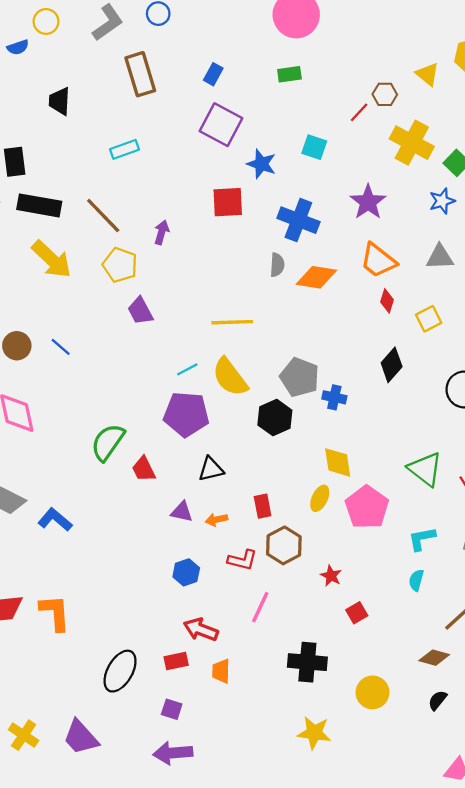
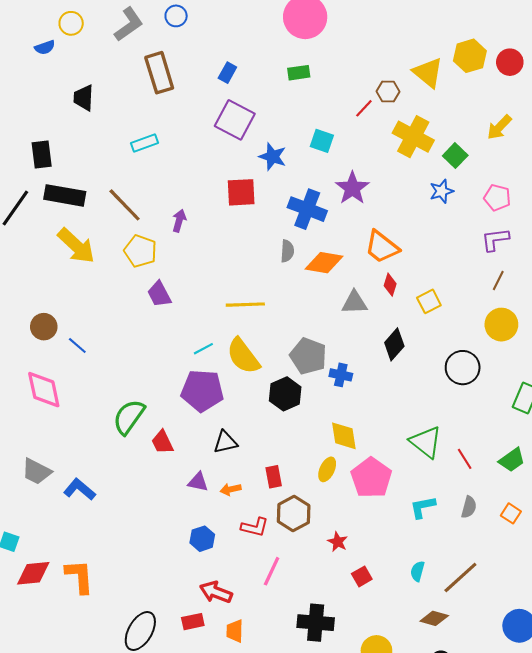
yellow triangle: (427, 74) -> (428, 73), size x1.4
purple star: (368, 202) -> (352, 188), moved
gray triangle: (440, 257) -> (354, 302), moved
blue line: (61, 347) -> (77, 346), moved
cyan semicircle: (416, 580) -> (417, 571), moved

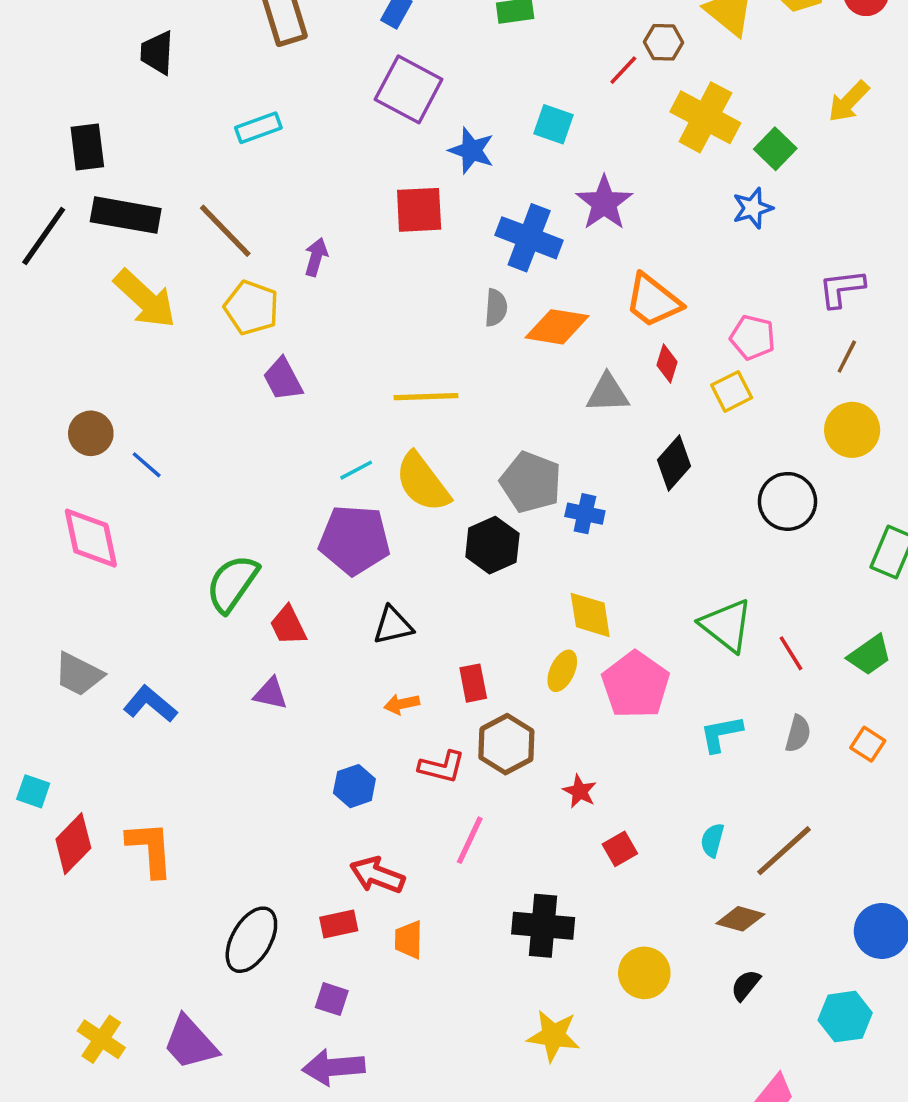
pink pentagon: (497, 198) -> (753, 337), moved
purple triangle: (198, 482) -> (271, 694), moved
red diamond: (33, 573) -> (73, 844), turned -40

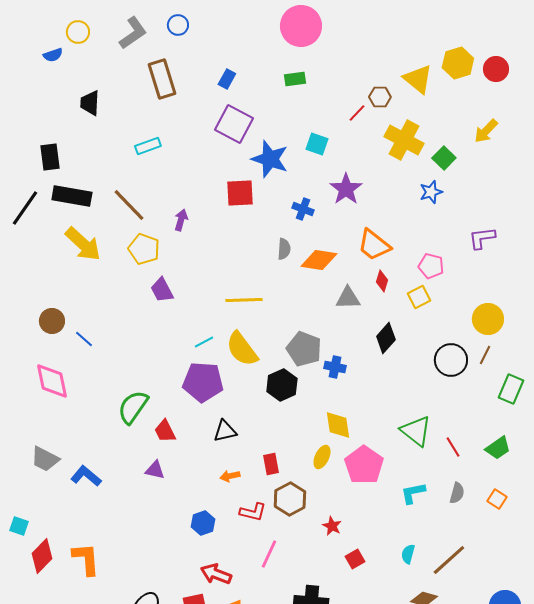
blue star: (471, 150) -> (270, 159), size x1.4
blue cross: (529, 238) -> (303, 209), size x0.6
brown line: (847, 357) -> (485, 355), moved

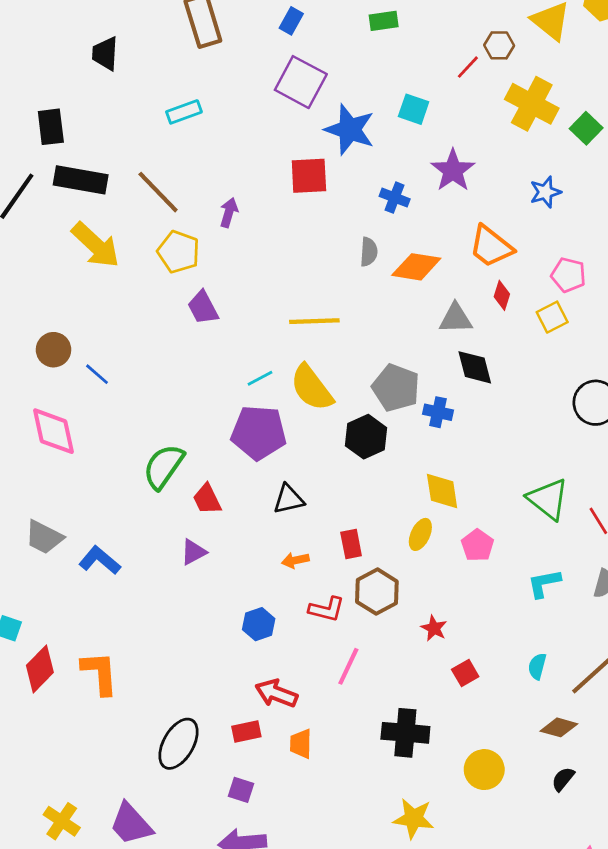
blue star: (431, 192) -> (545, 192), moved
black diamond: (386, 338) -> (475, 367), moved, turned -56
pink pentagon: (364, 465) -> (477, 545), size x0.6
purple triangle: (155, 470) -> (193, 552), turned -40

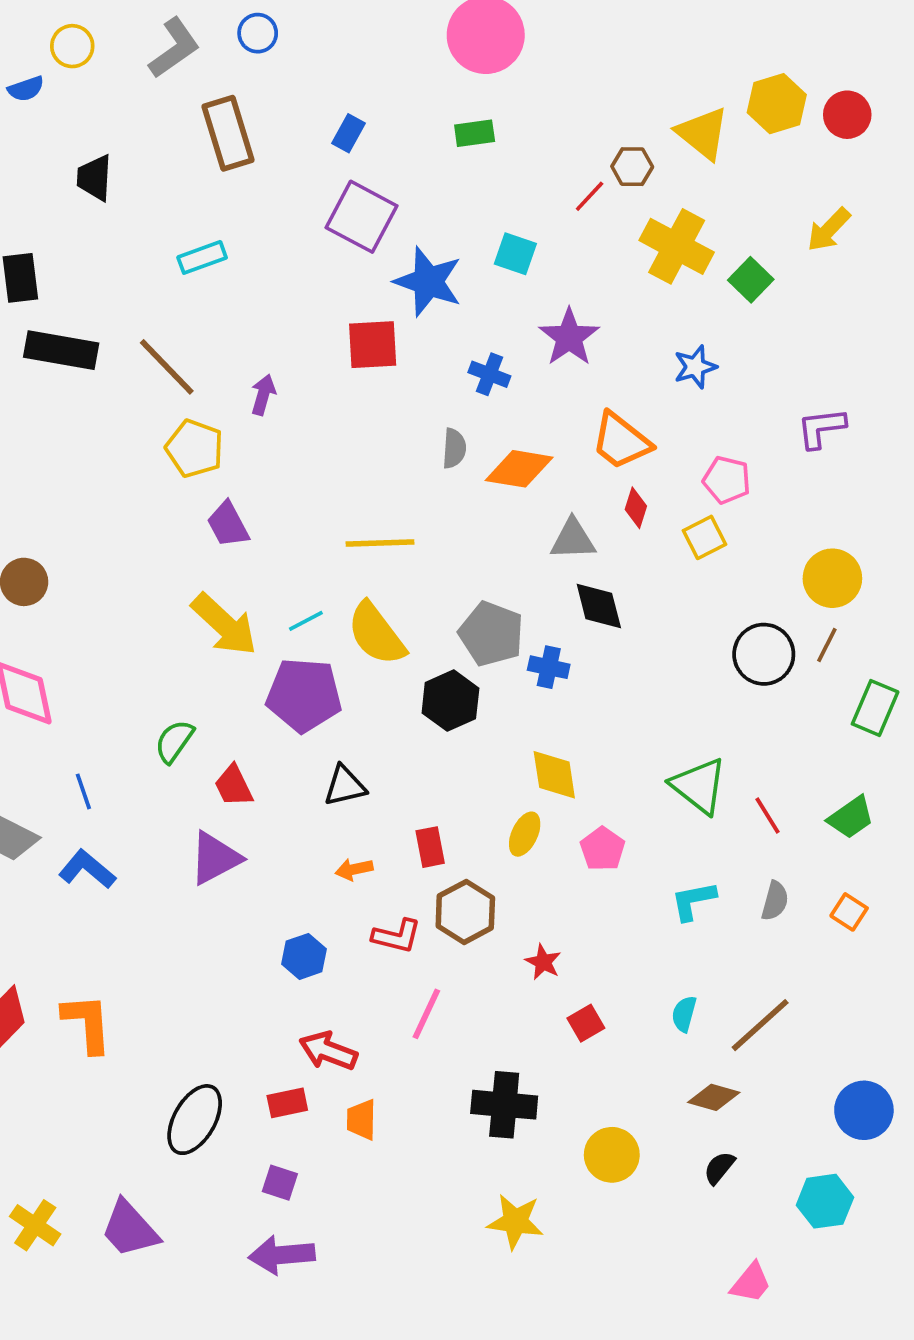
yellow arrow: (96, 245) -> (224, 625), moved
blue line: (97, 374) -> (83, 791), moved, turned 30
green semicircle: (164, 467) -> (174, 741), size x0.7
purple triangle: (193, 552) -> (215, 858), size x1.5

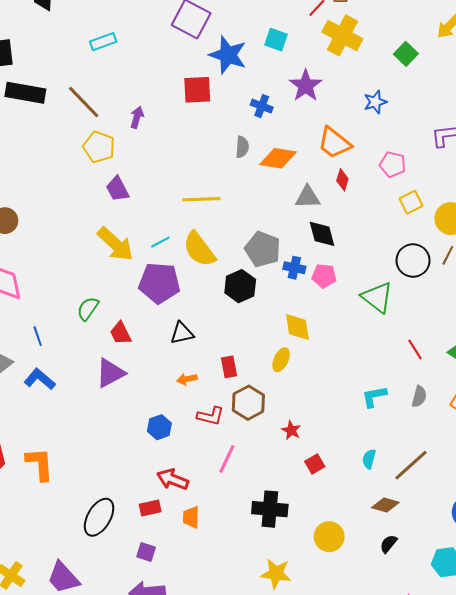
yellow cross: (677, 246) -> (342, 35), moved
yellow square: (704, 537) -> (411, 202), moved
green triangle: (699, 786) -> (377, 297), moved
pink pentagon: (603, 849) -> (324, 276), moved, turned -30

